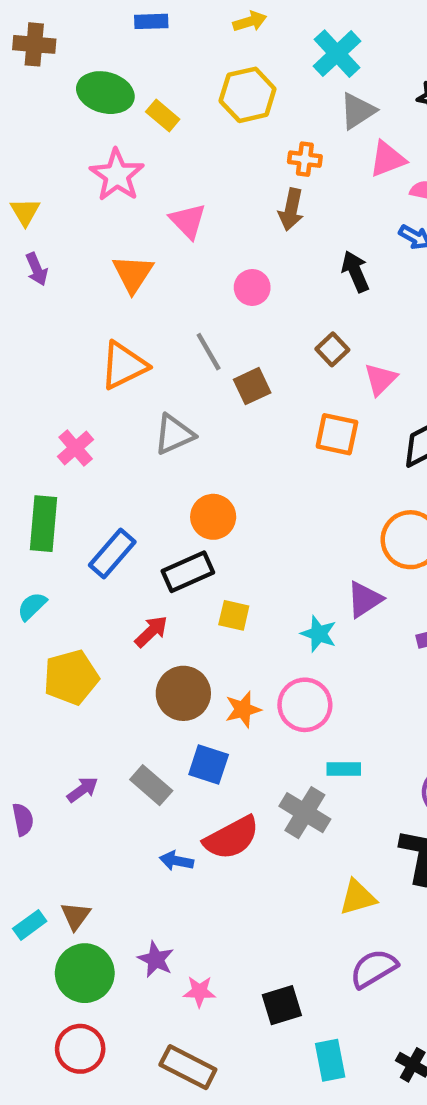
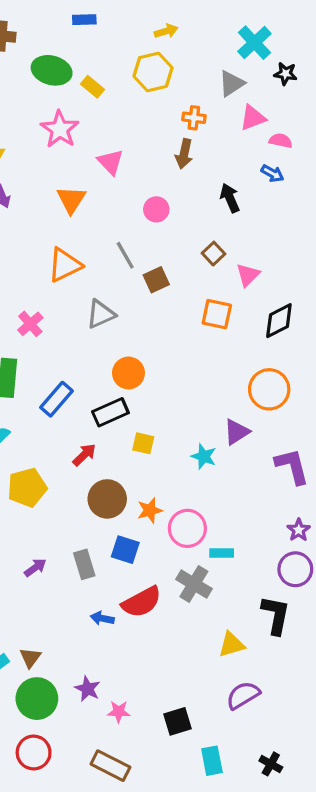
yellow arrow: (250, 21) -> (166, 31), moved
cyan cross: (337, 54) -> (254, 43), moved
pink circle: (305, 705) -> (187, 528), moved
gray rectangle: (151, 785) -> (84, 564), turned 32

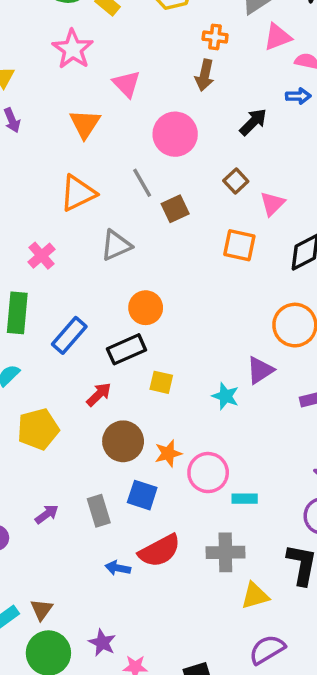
blue arrow: (272, 173) -> (298, 96), turned -30
black arrow: (230, 198) -> (253, 122), turned 68
pink circle: (156, 209) -> (175, 134), size x1.6
gray cross: (194, 584) -> (225, 552), moved, turned -32

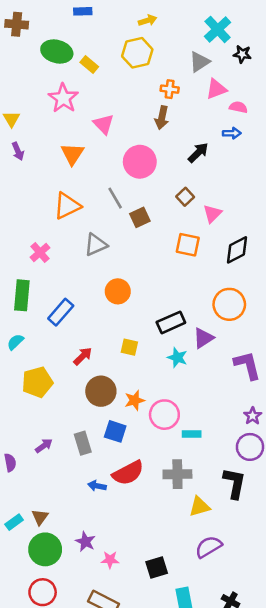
black rectangle: (127, 349) -> (171, 322), moved

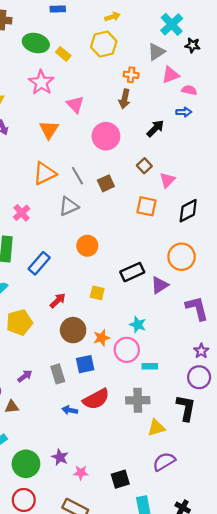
gray line: (115, 198) -> (77, 176), moved
cyan star: (177, 357) -> (138, 325), moved
blue square: (115, 431) -> (85, 364), turned -30
brown triangle: (40, 517) -> (12, 407), moved, turned 48

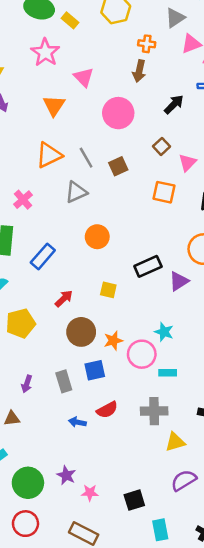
cyan star: (138, 325) -> (164, 332), moved
purple arrow: (25, 376) -> (27, 384), turned 144
red semicircle: (96, 399) -> (107, 410), size x0.7

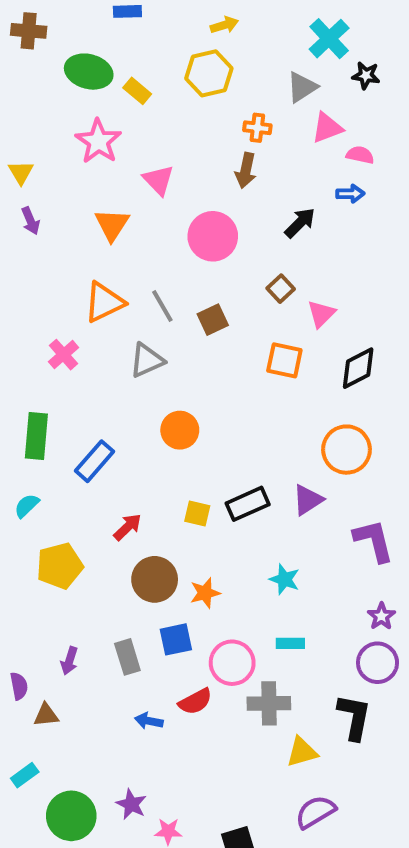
pink cross: (23, 200) -> (64, 355), moved
black rectangle: (148, 266) -> (248, 504), moved
pink circle: (142, 354) -> (232, 663), moved

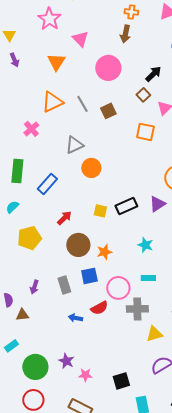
black arrow: (300, 223) -> (153, 74), moved
gray triangle: (147, 360) -> (74, 145), moved

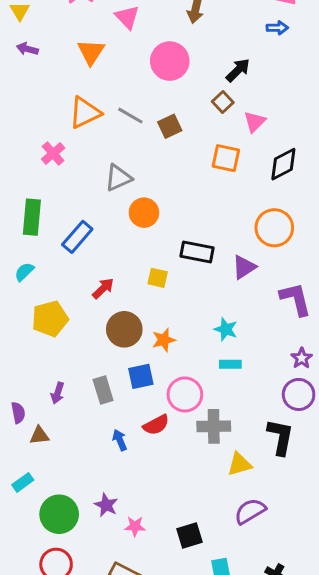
purple arrow: (14, 60) -> (27, 49), turned 128
gray line: (82, 104) -> (130, 116), turned -30
black rectangle: (126, 206) -> (197, 252), moved, turned 35
cyan rectangle: (148, 278) -> (230, 364), moved
blue arrow: (75, 318) -> (120, 440), turned 56

